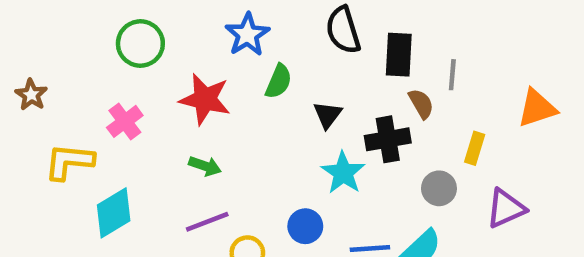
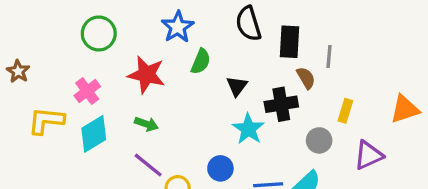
orange triangle: (537, 108) -> (405, 109), moved
cyan diamond: (114, 213) -> (94, 134), moved
purple line: (207, 222) -> (148, 165), turned 60

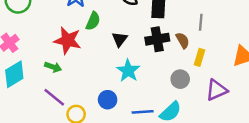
gray line: (329, 57) -> (201, 22), moved
red star: (146, 75) -> (68, 40), moved
brown semicircle: (306, 78) -> (183, 40), moved
black cross: (281, 104) -> (157, 39), moved

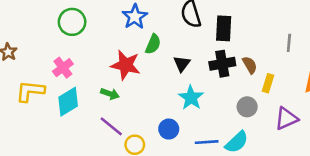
gray line: (201, 22) -> (289, 43), moved

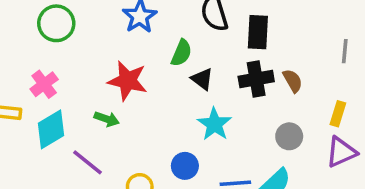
green semicircle: (153, 44) -> (181, 53), moved
black triangle: (182, 64) -> (202, 79), turned -30
yellow rectangle: (268, 83) -> (338, 114), moved
purple line: (111, 126) -> (88, 162), moved

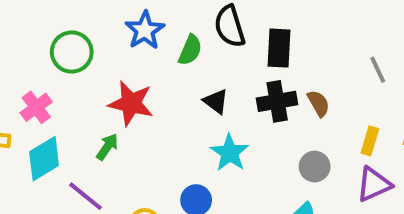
green circle: (56, 23) -> (72, 52), moved
gray line: (345, 51) -> (378, 70), turned -30
green semicircle: (181, 53) -> (190, 50), moved
green arrow: (107, 119) -> (107, 147), turned -75

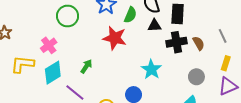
gray line: (378, 70) -> (223, 36), moved
black triangle: (216, 101) -> (154, 25), moved, turned -40
red star: (131, 103) -> (115, 38), moved

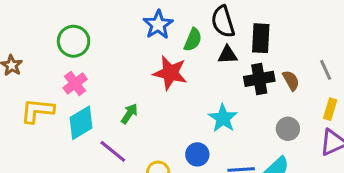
green circle: (68, 16) -> (74, 41), moved

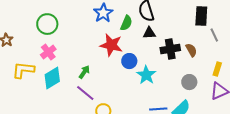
black rectangle: (261, 38) -> (201, 16), moved
gray line: (326, 70) -> (214, 35), moved
purple line: (113, 151) -> (85, 93), moved
blue circle: (197, 154) -> (129, 61), moved

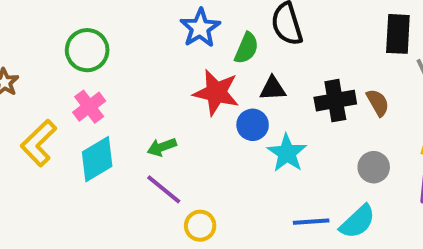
black triangle: (149, 33) -> (273, 88), moved
yellow L-shape: (23, 70) -> (39, 143), turned -50
green arrow: (84, 72) -> (162, 147), turned -144

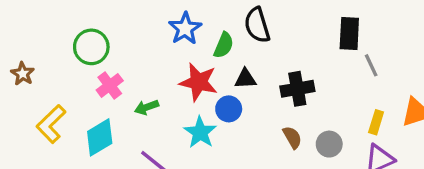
brown semicircle: (378, 103) -> (292, 137), moved
pink cross: (89, 107) -> (110, 85), moved
green arrow: (162, 147) -> (147, 107), moved
cyan star: (287, 153) -> (200, 132), moved

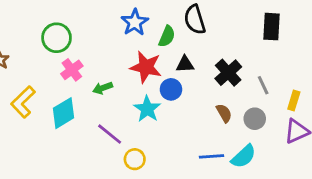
gray line: (371, 65) -> (263, 85), moved
black cross: (297, 89) -> (228, 73), turned -32

